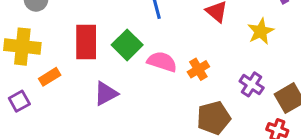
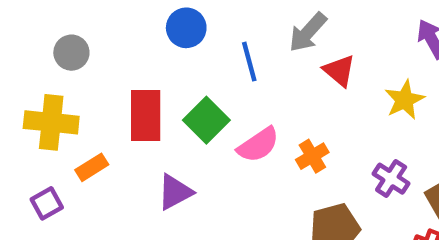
pink semicircle: (162, 62) -> (258, 145), turned 128

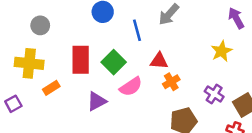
red triangle: (339, 71) -> (159, 61), moved, turned -36
pink semicircle: (258, 145) -> (131, 87), moved
purple square: (47, 203) -> (13, 104), moved

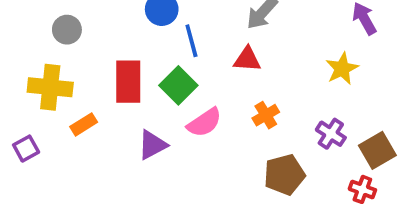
blue line: (137, 30) -> (191, 41), moved
red triangle: (159, 61) -> (247, 59), moved

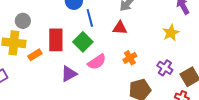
gray circle: (67, 30) -> (23, 21), moved
orange rectangle: (84, 124) -> (35, 55), moved

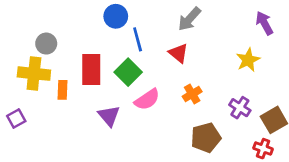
red triangle: (120, 28) -> (178, 53), turned 35
orange rectangle: (35, 55) -> (63, 90), turned -56
purple triangle: (69, 74) -> (109, 116), turned -42

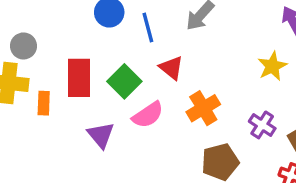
blue line: (138, 39) -> (148, 27), moved
red triangle: (178, 53) -> (171, 68), moved
orange cross: (192, 94) -> (203, 108), size x1.4

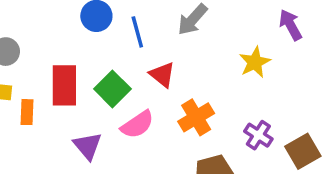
yellow star: (272, 66) -> (255, 62), moved

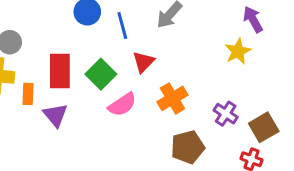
yellow star: (255, 62) -> (238, 51), moved
red triangle: (162, 75) -> (144, 62), turned 35
purple triangle: (88, 146) -> (55, 115), moved

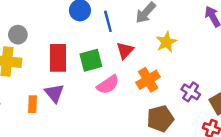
yellow star: (238, 51) -> (166, 42), moved
green square: (101, 74) -> (91, 60), turned 30
orange rectangle: (28, 94) -> (32, 104), moved

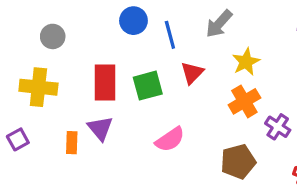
gray circle: (18, 35) -> (53, 36), moved
orange cross: (148, 80) -> (244, 101), moved
pink semicircle: (108, 85) -> (170, 139), moved

